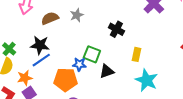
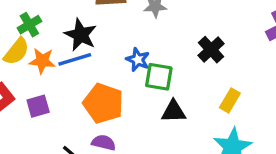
green square: (92, 54) -> (159, 77), turned -30
blue star: (79, 64) -> (138, 60), moved
orange star: (25, 78) -> (42, 61), moved

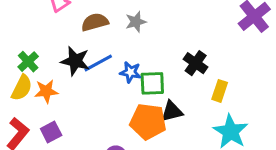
black cross: (211, 50) -> (196, 63), moved
blue line: (75, 59) -> (98, 63), moved
orange pentagon: (103, 103) -> (148, 122), moved

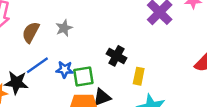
brown semicircle: (95, 22) -> (31, 32), turned -40
black star: (75, 61) -> (16, 83), moved

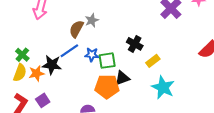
brown semicircle: (31, 32) -> (76, 29), moved
yellow rectangle: (139, 76) -> (153, 61), turned 40

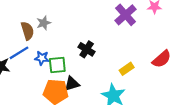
brown semicircle: (76, 29) -> (27, 31), turned 132
yellow rectangle: (153, 61) -> (127, 69), moved

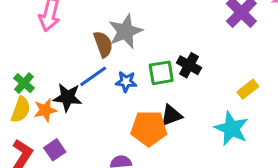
gray star: (44, 23) -> (125, 31), size x1.6
green square: (57, 65) -> (161, 73), moved

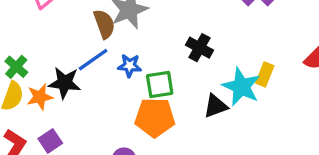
green square: (161, 73) -> (160, 84), moved
yellow rectangle: (248, 89) -> (265, 74), turned -30
black triangle: (171, 115) -> (216, 106), moved
cyan star: (231, 128) -> (241, 87), moved

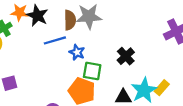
black star: (65, 83) -> (37, 16), moved
orange star: (40, 97) -> (19, 12), moved

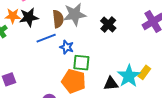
black star: (37, 16) -> (29, 17), turned -30
black cross: (126, 56) -> (108, 25), moved

